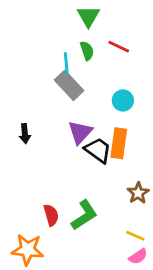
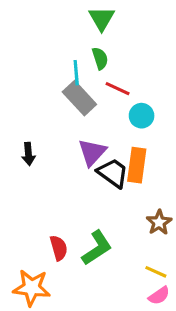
red line: (119, 47) -> (118, 89), moved

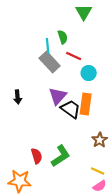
green triangle: (102, 19) -> (84, 12), moved

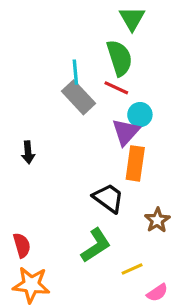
green semicircle: (63, 37) -> (119, 58), moved, size x1.6
purple triangle: (58, 96) -> (126, 132), moved
black trapezoid: (71, 109) -> (108, 198), moved
red semicircle: (37, 156) -> (22, 245), moved
yellow line: (98, 171) -> (132, 269), moved, turned -48

